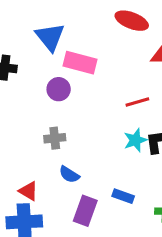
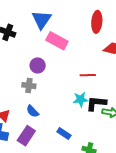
red ellipse: (132, 21) -> (97, 22), turned 60
purple circle: (59, 89) -> (38, 65), moved
purple rectangle: (85, 211) -> (26, 136), moved

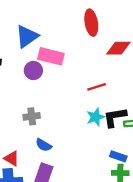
blue triangle: (42, 20) -> (27, 36), turned 35
purple circle: (38, 65) -> (33, 70), moved
blue rectangle: (64, 134) -> (118, 156), moved

